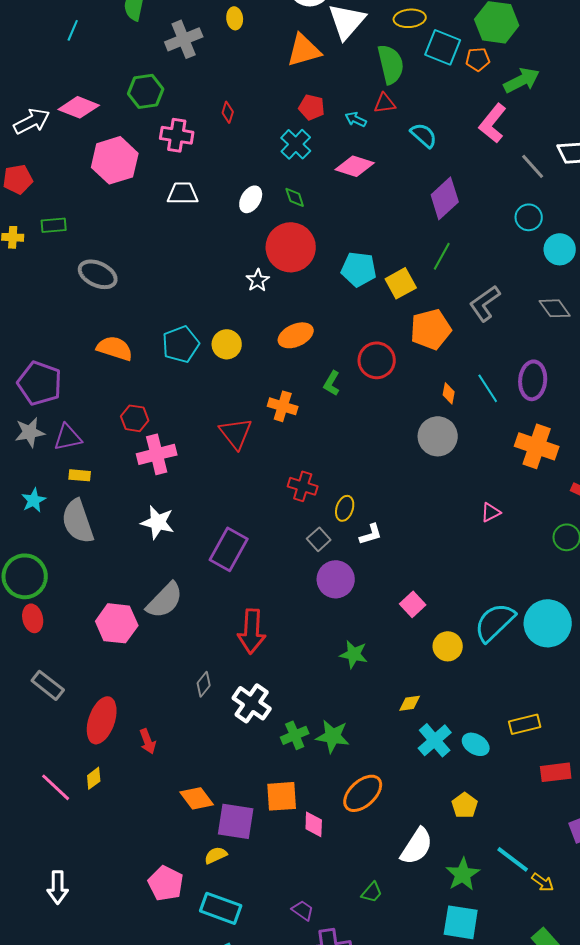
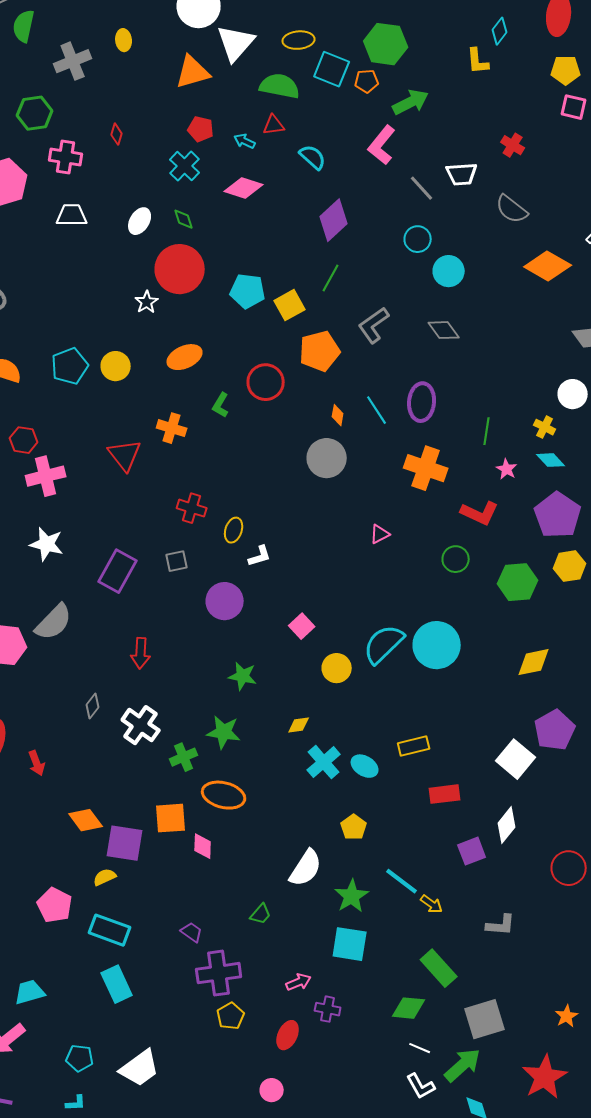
green semicircle: (391, 64) -> (280, 86), turned -66
gray square: (319, 539) -> (177, 561), moved, turned 30
red arrow: (252, 631) -> (141, 653), size x0.7
green star: (333, 736) -> (224, 732), moved
orange ellipse: (363, 793) -> (224, 795), moved, turned 57

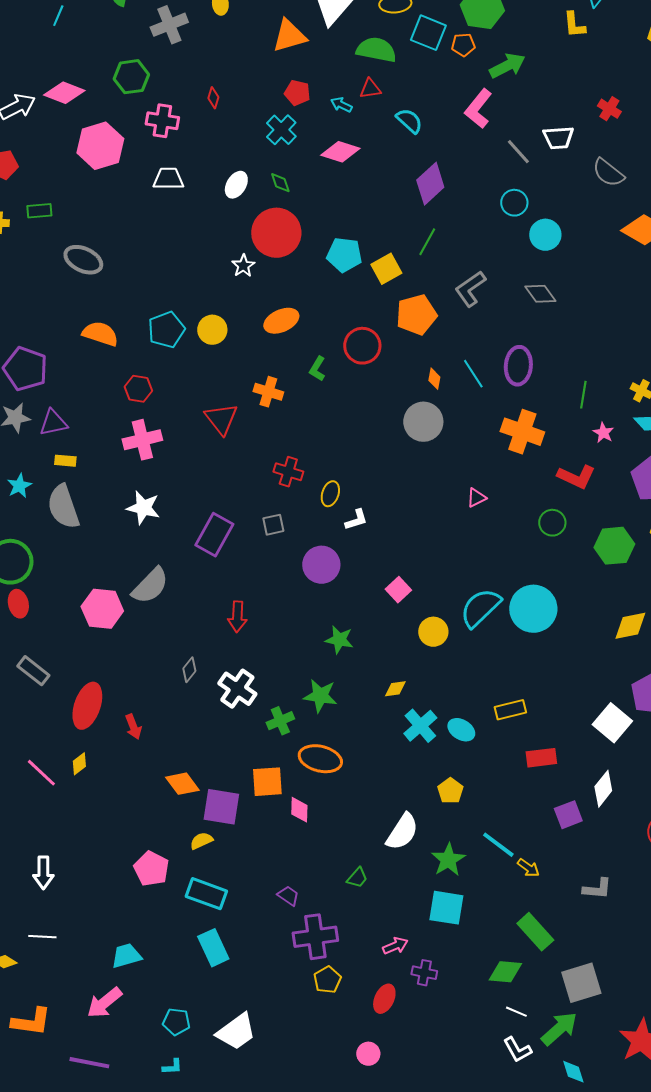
red hexagon: (24, 440) -> (138, 389), moved

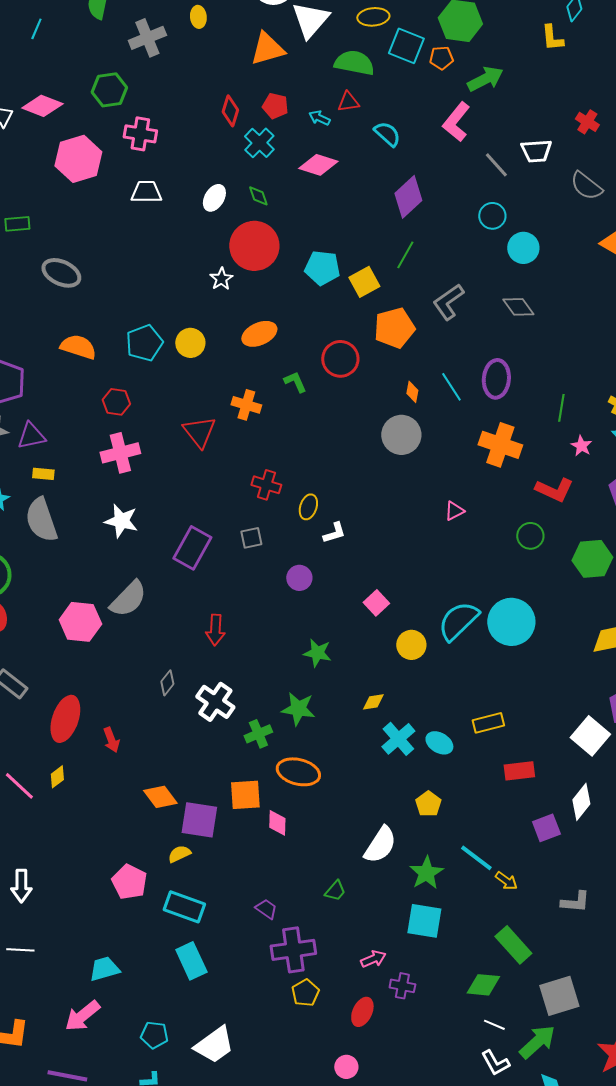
red diamond: (213, 98) -> (230, 111), moved, size x1.4
green L-shape: (317, 369) -> (295, 382), turned 125
purple circle: (321, 565) -> (299, 578), size x0.7

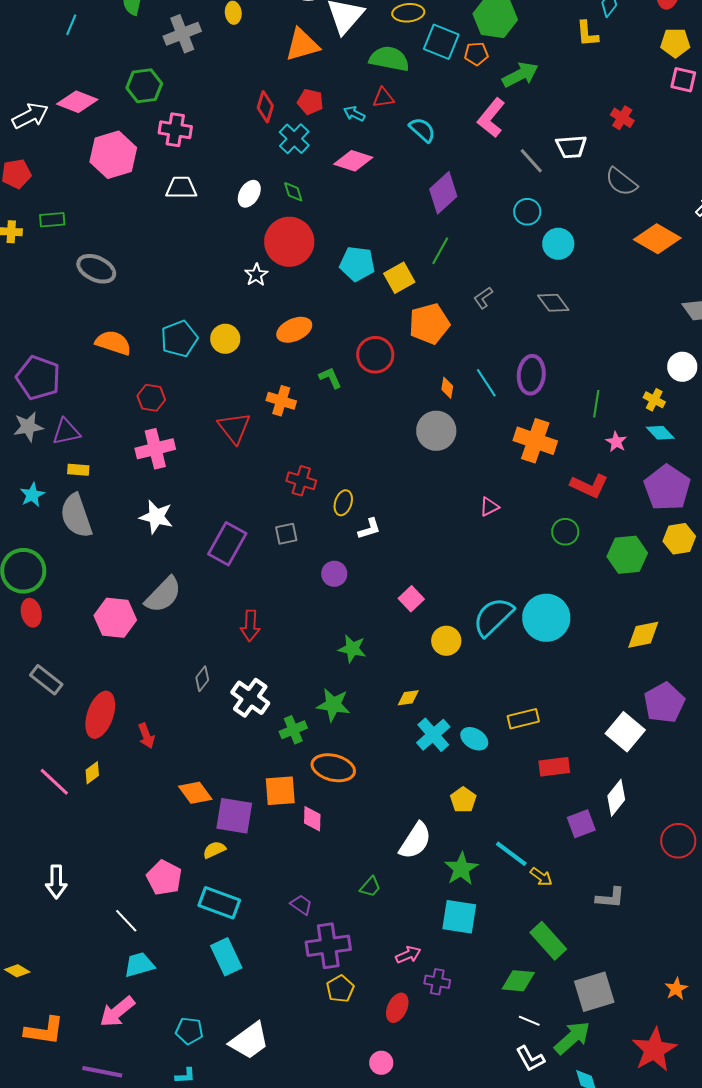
gray L-shape: (448, 302) -> (483, 298), size x0.6
white line: (20, 950) -> (126, 921), moved, turned 44

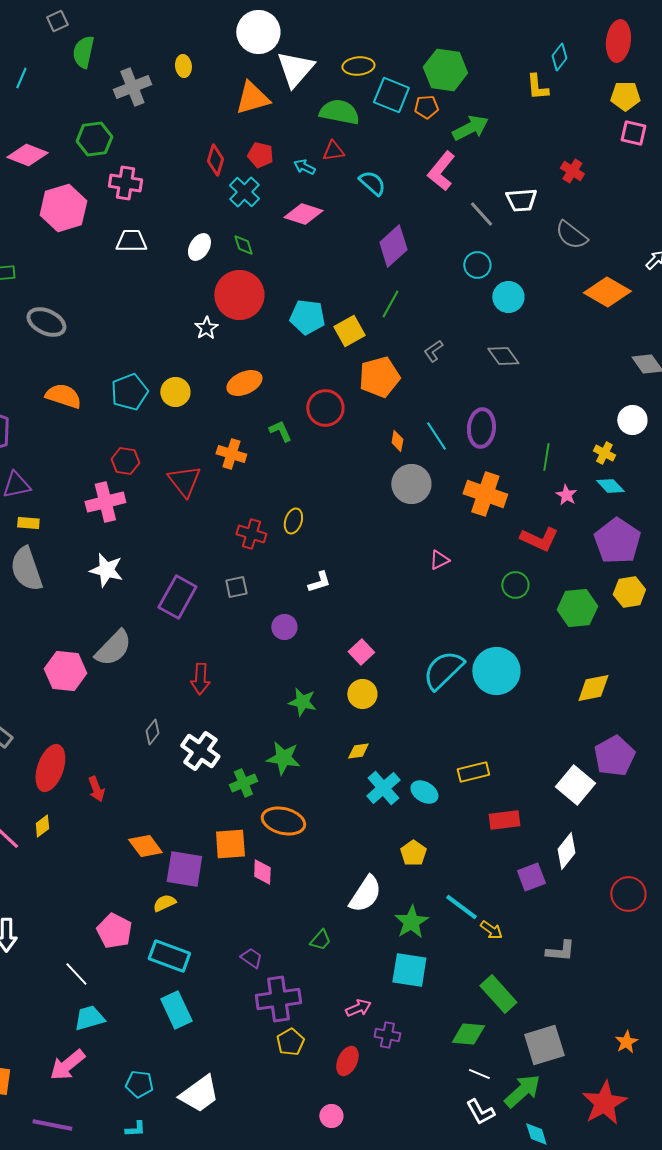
red hexagon: (151, 398) -> (125, 461), moved
gray circle: (436, 431) -> (411, 484), moved
yellow ellipse: (343, 503) -> (293, 521), moved
yellow circle: (446, 641) -> (362, 694), moved

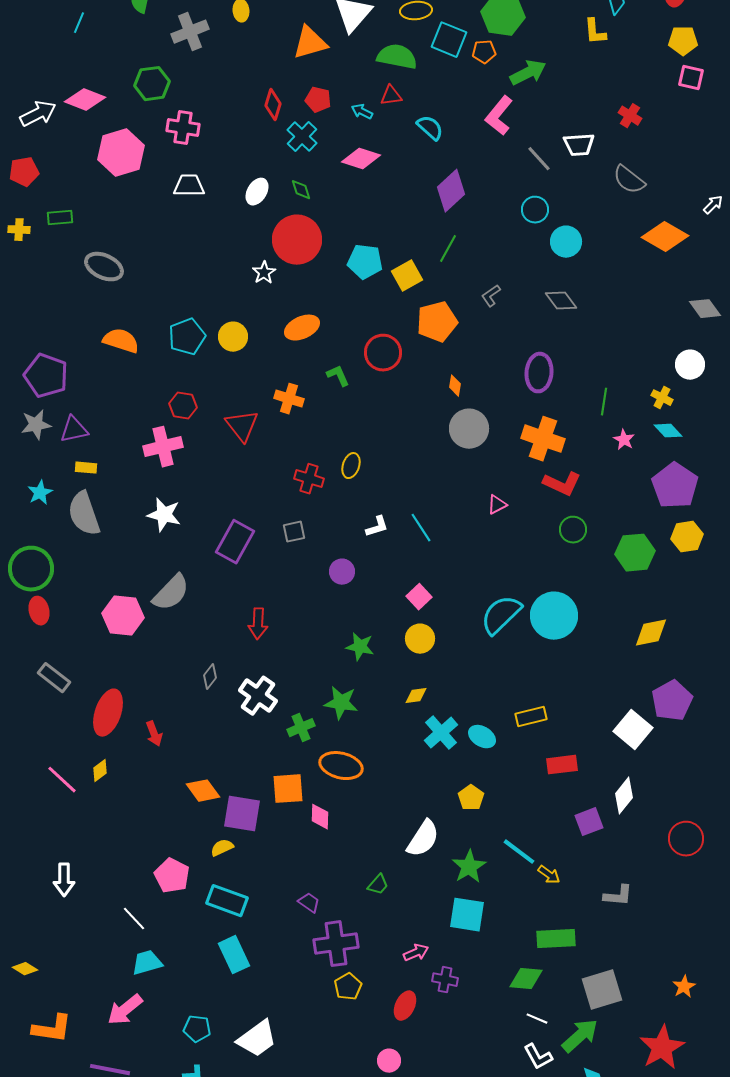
cyan line: (436, 436) -> (421, 528), moved
red L-shape: (539, 539) -> (562, 484), moved
green rectangle: (498, 994) -> (556, 939), turned -51

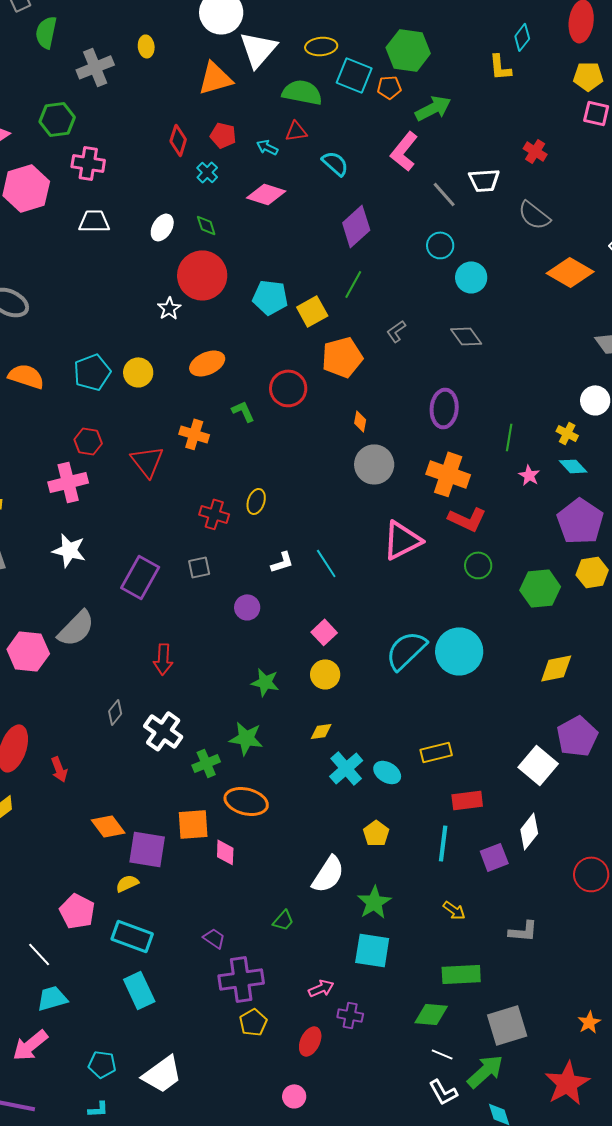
cyan cross: (302, 137) -> (207, 172), size x0.7
pink triangle: (497, 505) -> (402, 540), size x2.0
cyan line: (519, 852) -> (443, 843), moved, turned 60

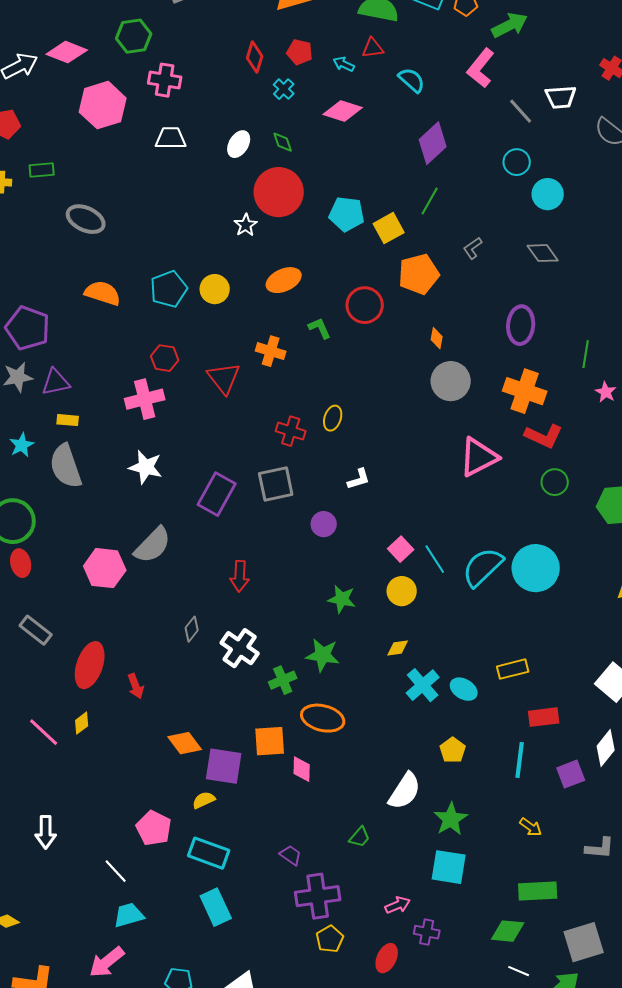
cyan line: (326, 563) -> (435, 559), moved
gray square: (199, 567) -> (276, 484), size x1.6

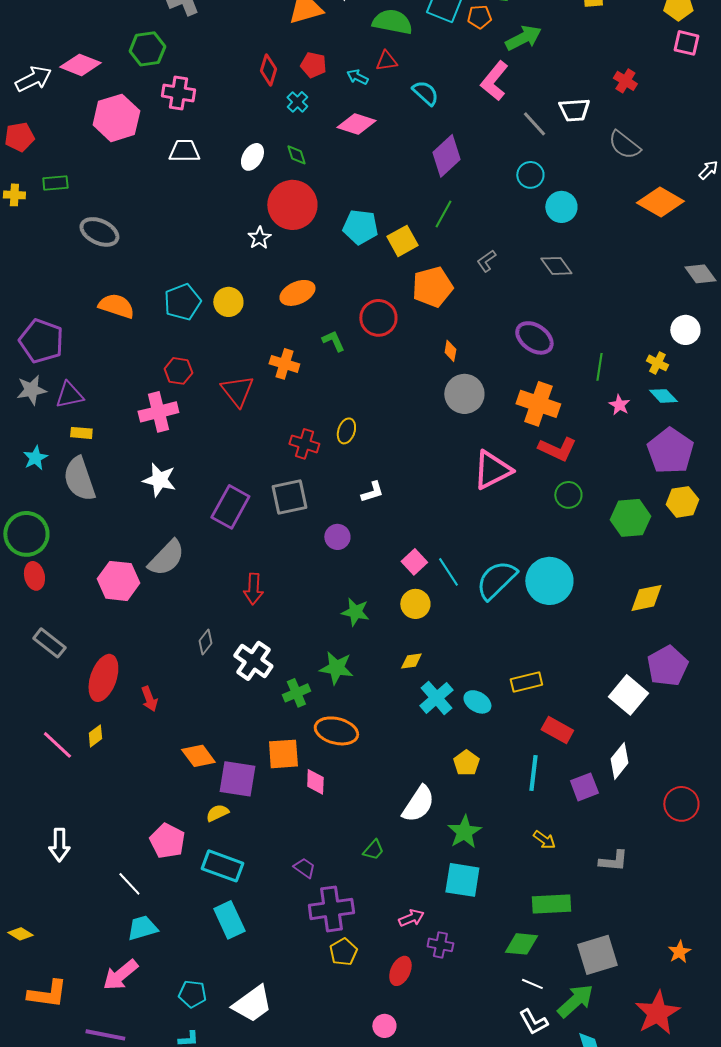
purple ellipse: (521, 325) -> (534, 338), turned -60
red rectangle: (544, 717) -> (557, 730), turned 36

